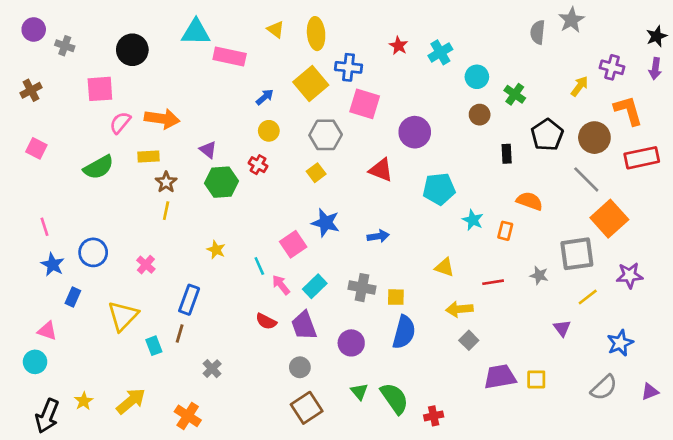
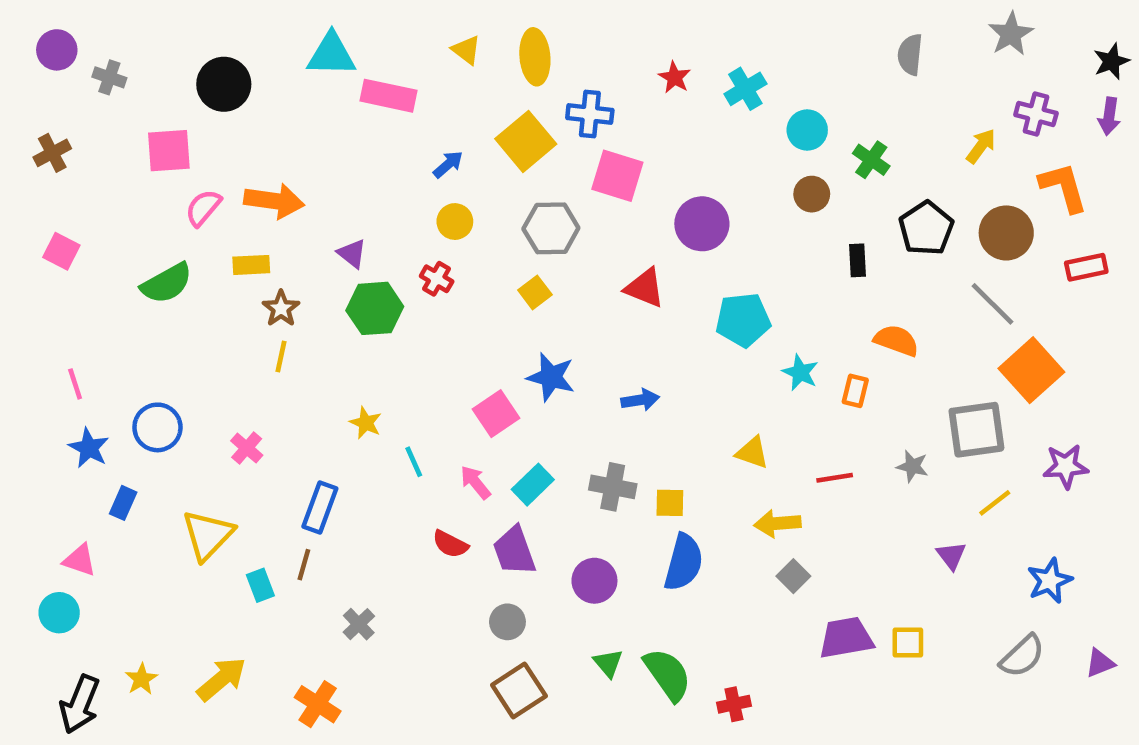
gray star: (571, 20) -> (1011, 34), moved
red rectangle: (642, 158) -> (1086, 267), size x0.7
cyan line: (259, 266) -> (414, 462), moved

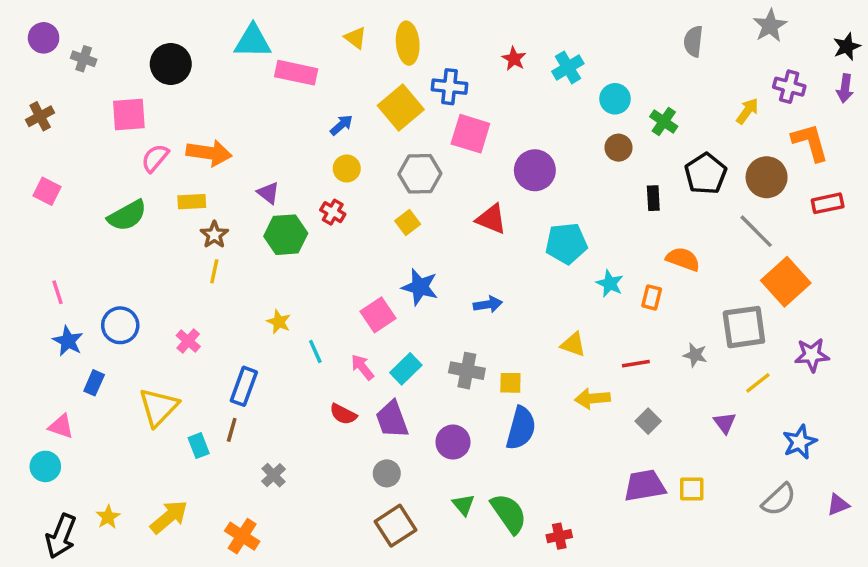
gray square: (793, 576) -> (648, 421), moved

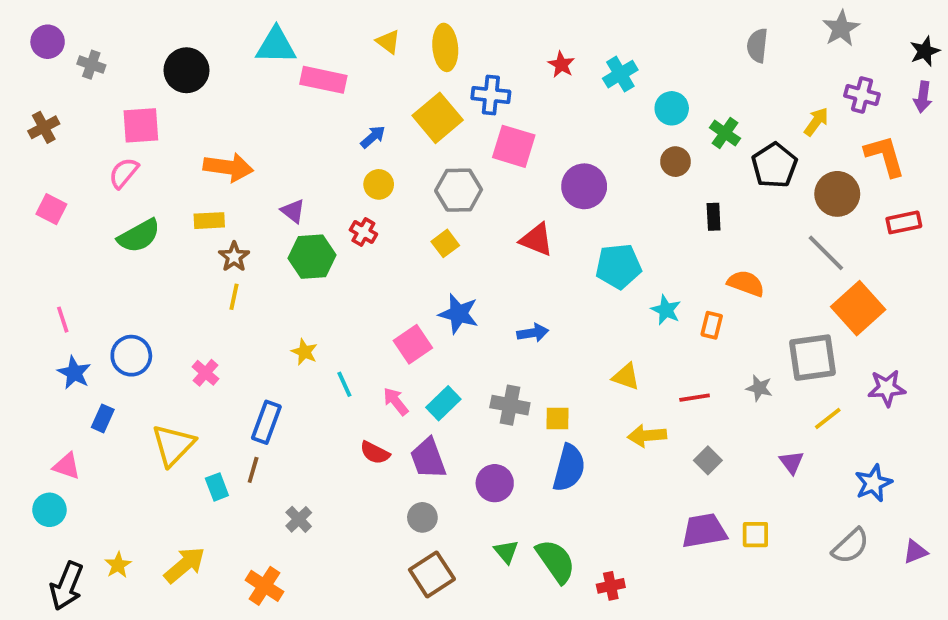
pink semicircle: (155, 158) -> (124, 173), moved
black pentagon: (706, 174) -> (774, 165), moved

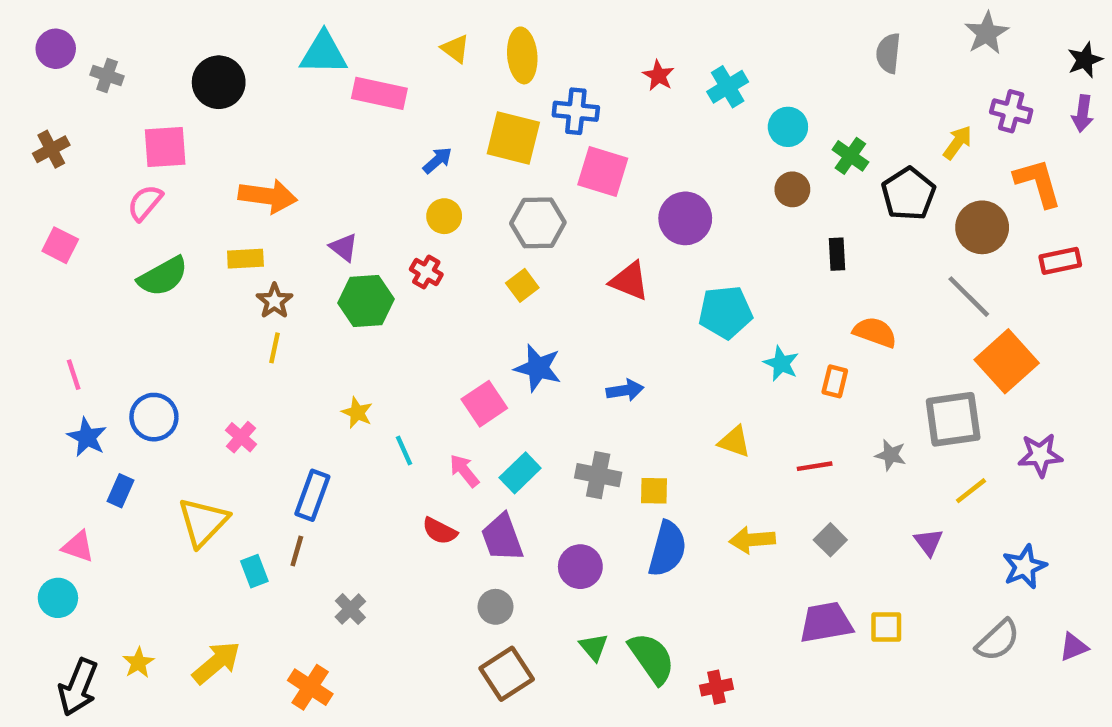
yellow square: (438, 118) -> (513, 138), turned -36
yellow arrow: (647, 436) -> (752, 540), moved

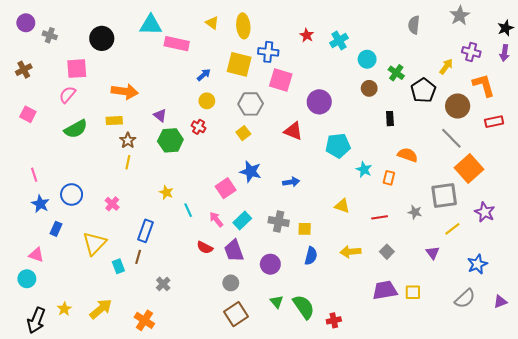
purple star: (1040, 455) -> (485, 212), turned 30
blue semicircle: (667, 549) -> (311, 256), size x0.7

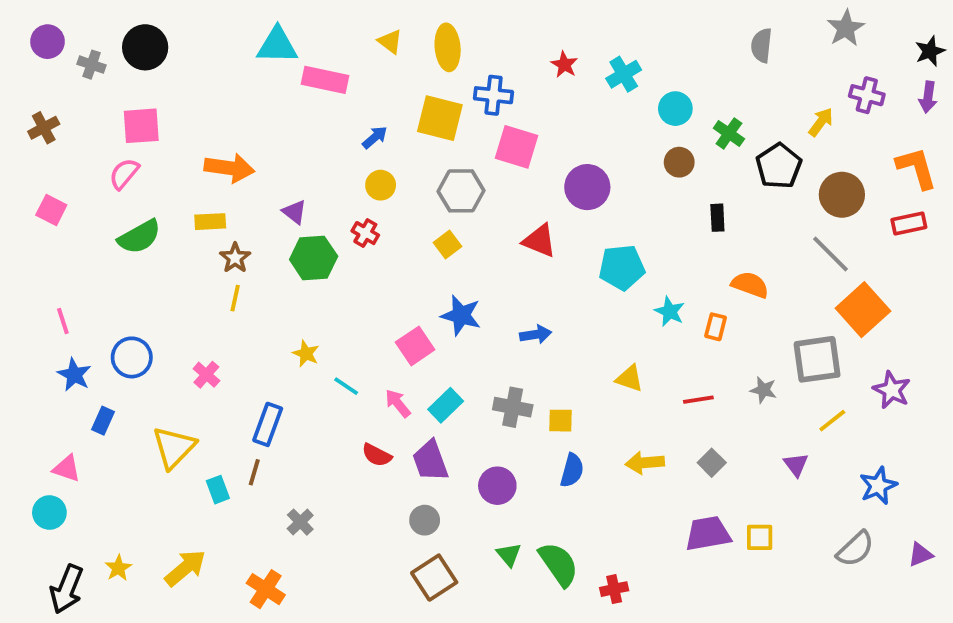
black circle: (102, 38) -> (145, 47), moved
orange L-shape: (484, 85) -> (917, 168), moved
cyan line: (188, 210) -> (346, 386), turned -32

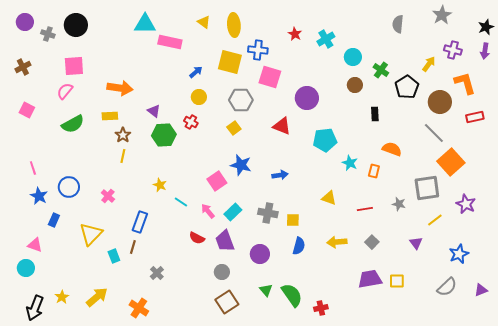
orange L-shape: (917, 168) -> (465, 83), moved

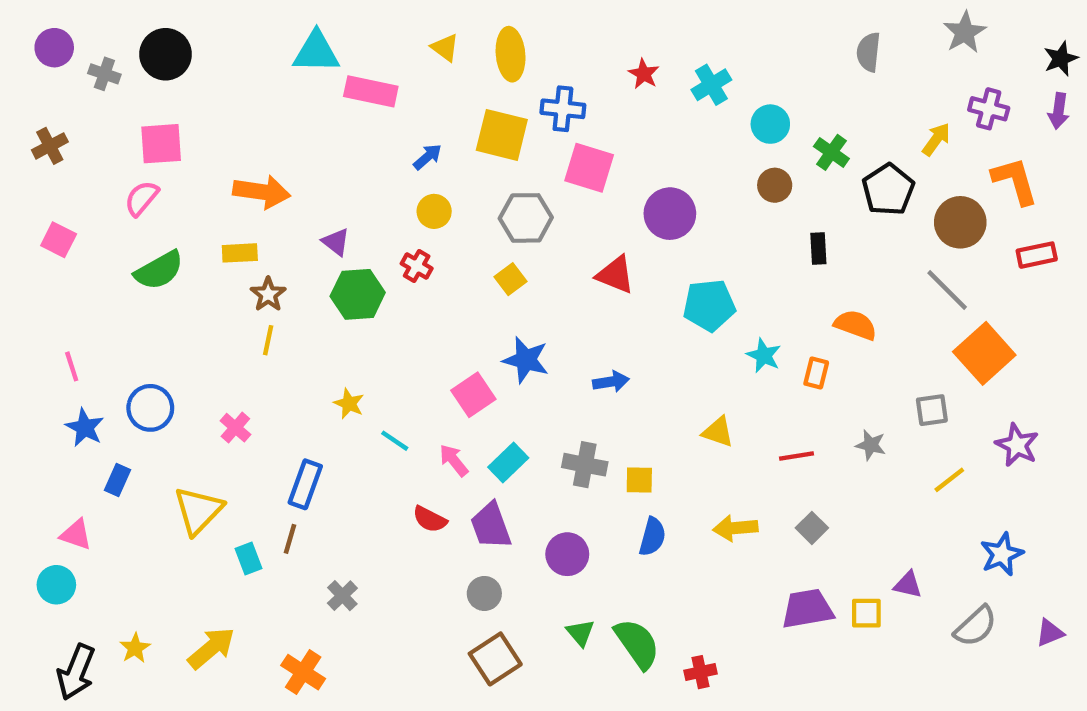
gray square: (427, 188) -> (932, 410), size x0.6
purple triangle: (416, 243) -> (908, 585), moved, turned -40

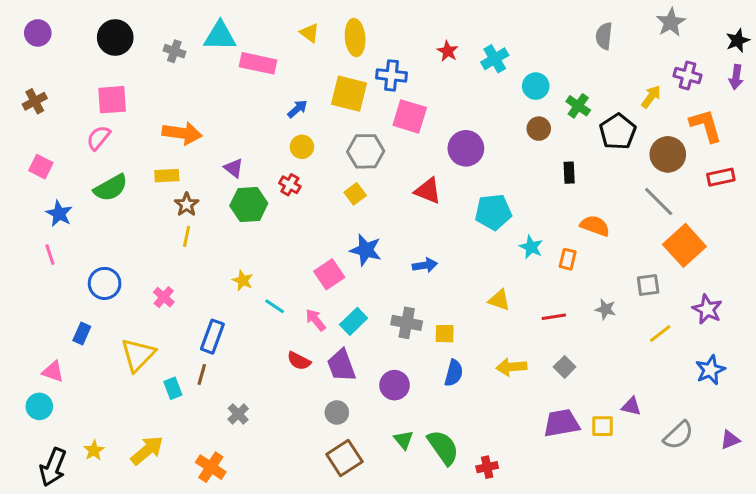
gray cross: (104, 74) -> (174, 51), moved
blue star: (85, 428) -> (59, 214), moved
blue star: (1002, 554) -> (710, 370), moved

